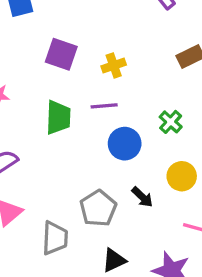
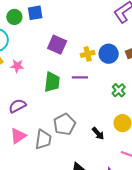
blue circle: (125, 144) -> (109, 54), moved
gray pentagon: (98, 208) -> (64, 124), moved
gray trapezoid: (55, 238) -> (43, 140), moved

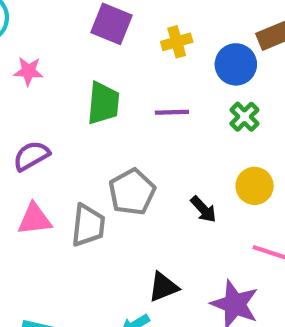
blue circle: (109, 54) -> (236, 64), moved
purple line: (80, 77) -> (172, 112), moved
pink triangle: (18, 136) -> (35, 219), turned 30

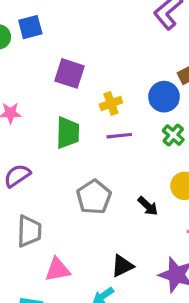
yellow cross: (177, 42) -> (111, 104), moved
pink triangle: (35, 219) -> (58, 270), moved
gray trapezoid: (88, 225) -> (29, 231), moved

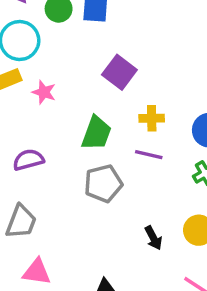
gray pentagon: (94, 197) -> (103, 183), moved

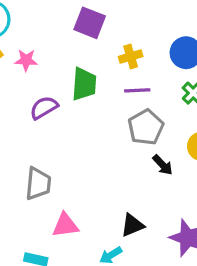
purple semicircle: (28, 160) -> (44, 108), moved
gray pentagon: (103, 183) -> (146, 127), moved

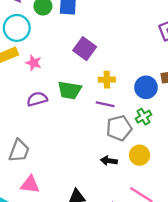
green trapezoid: (84, 84) -> (69, 90), turned 80
gray pentagon: (146, 127) -> (119, 128), moved
black arrow: (163, 165) -> (109, 161), turned 126

